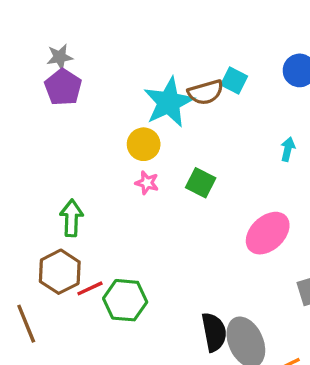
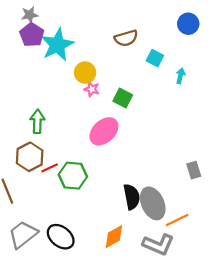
cyan square: (234, 80) -> (155, 58), moved
cyan star: (169, 102) -> (57, 45), moved
pink star: (147, 183) -> (92, 89), moved
pink ellipse: (268, 233) -> (104, 131), moved

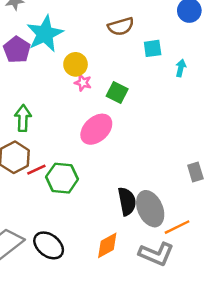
purple pentagon: (32, 35) -> (17, 50), moved
cyan square: (155, 58) -> (153, 48), turned -35

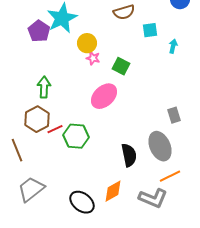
gray rectangle: (195, 172) -> (174, 115), moved
gray ellipse: (150, 209) -> (160, 146), moved
black ellipse: (49, 245) -> (82, 202), moved

